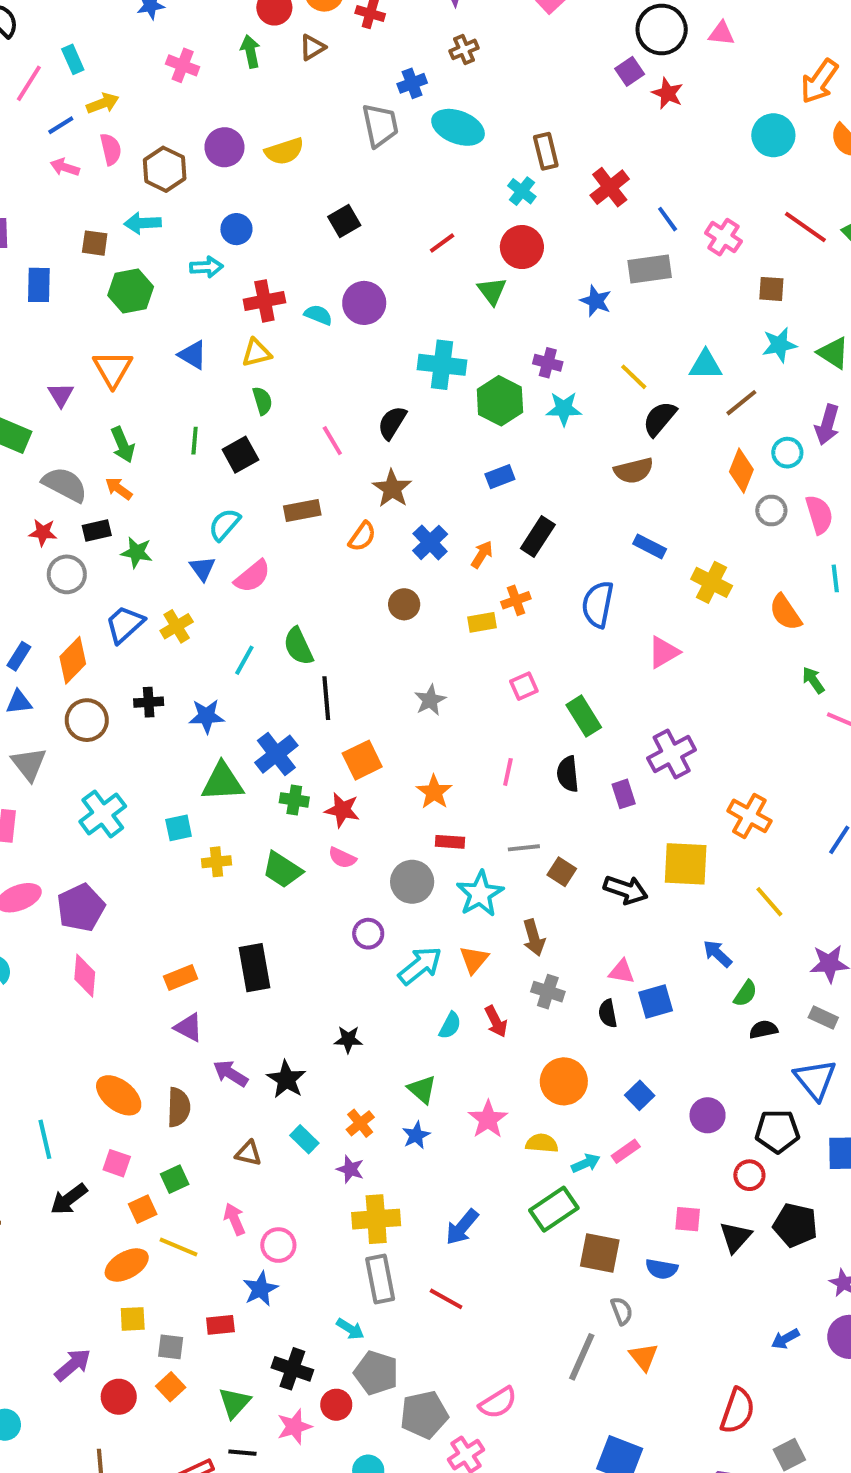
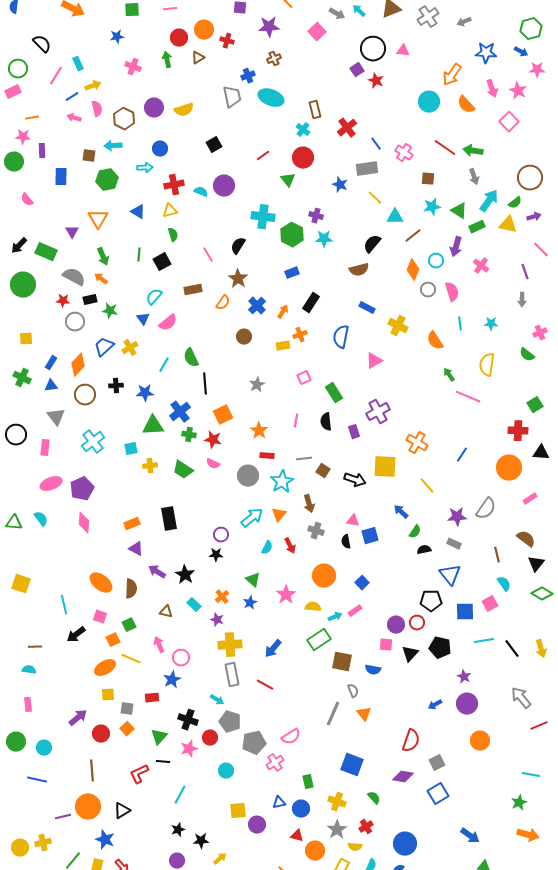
yellow line: (634, 377) -> (375, 198), moved
purple circle: (368, 934) -> (221, 535), moved
purple circle: (708, 1115) -> (396, 625), moved

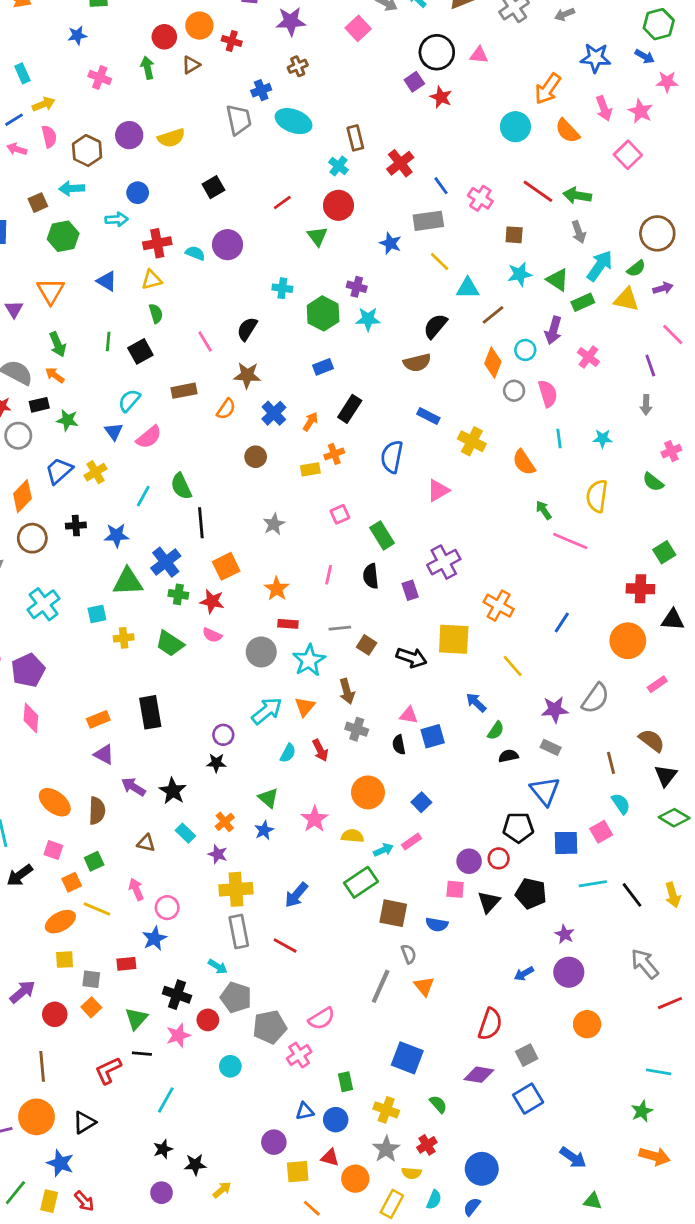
brown square: (89, 156) -> (38, 203), turned -32
cyan cross: (263, 217) -> (282, 288), size x0.6
brown star: (238, 279) -> (247, 375), turned -30
yellow square: (238, 811) -> (298, 1172), moved

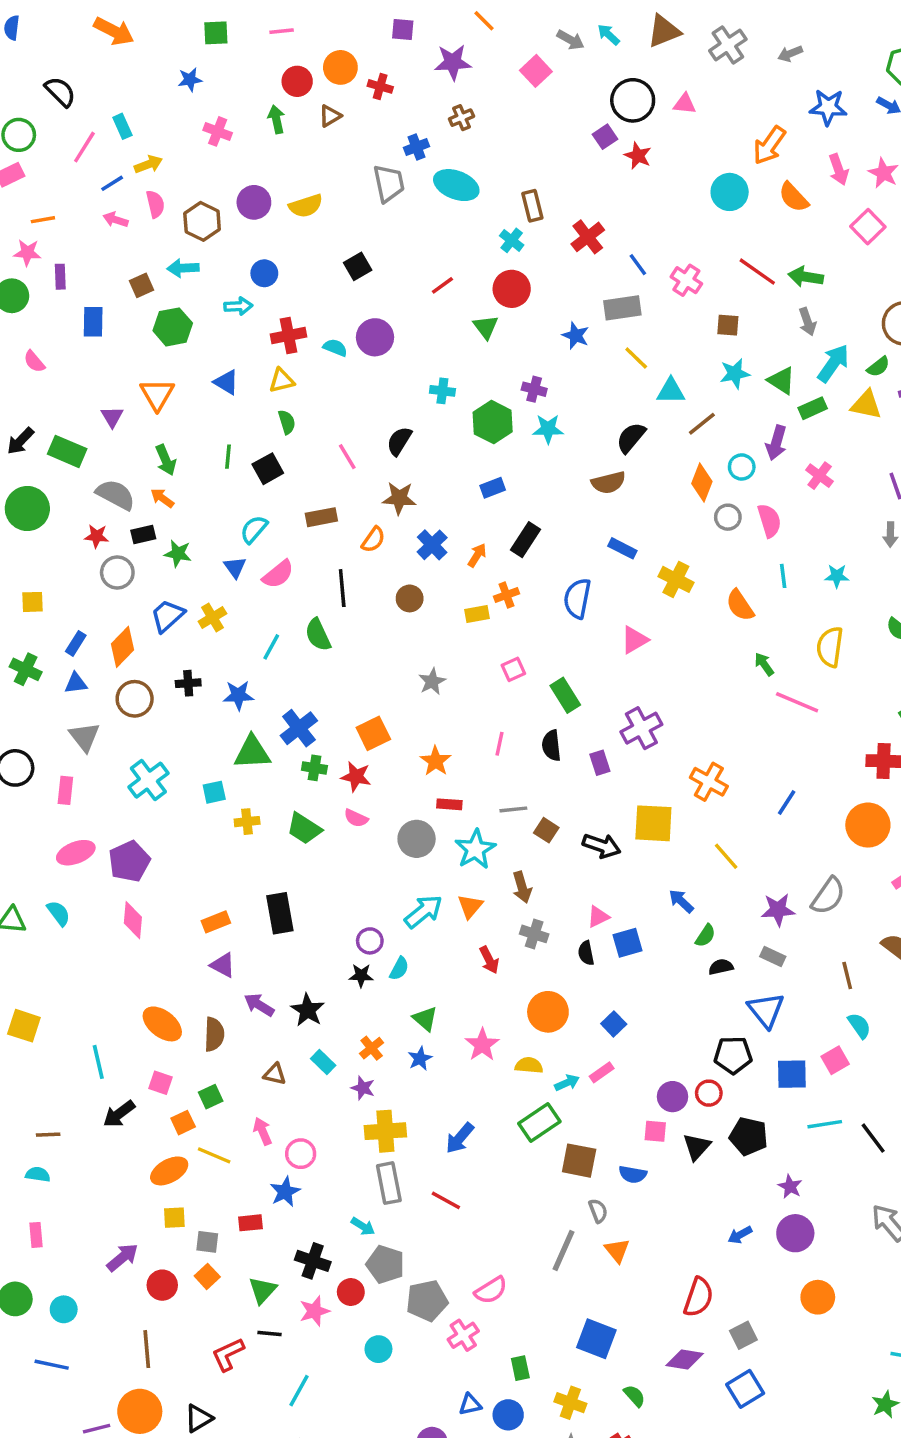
black line: (201, 523) -> (342, 588), moved
pink triangle: (409, 715) -> (598, 917), turned -36
cyan semicircle: (288, 753) -> (399, 969), moved

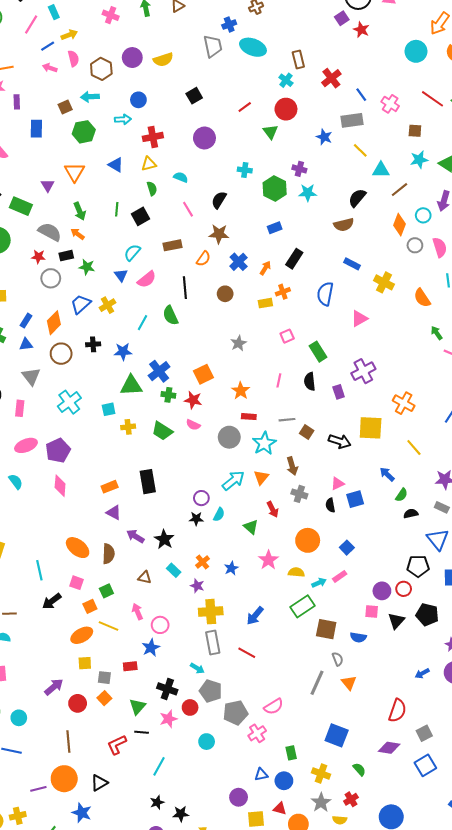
cyan semicircle: (335, 348) -> (181, 177), moved
green triangle: (425, 1019) -> (251, 527), moved

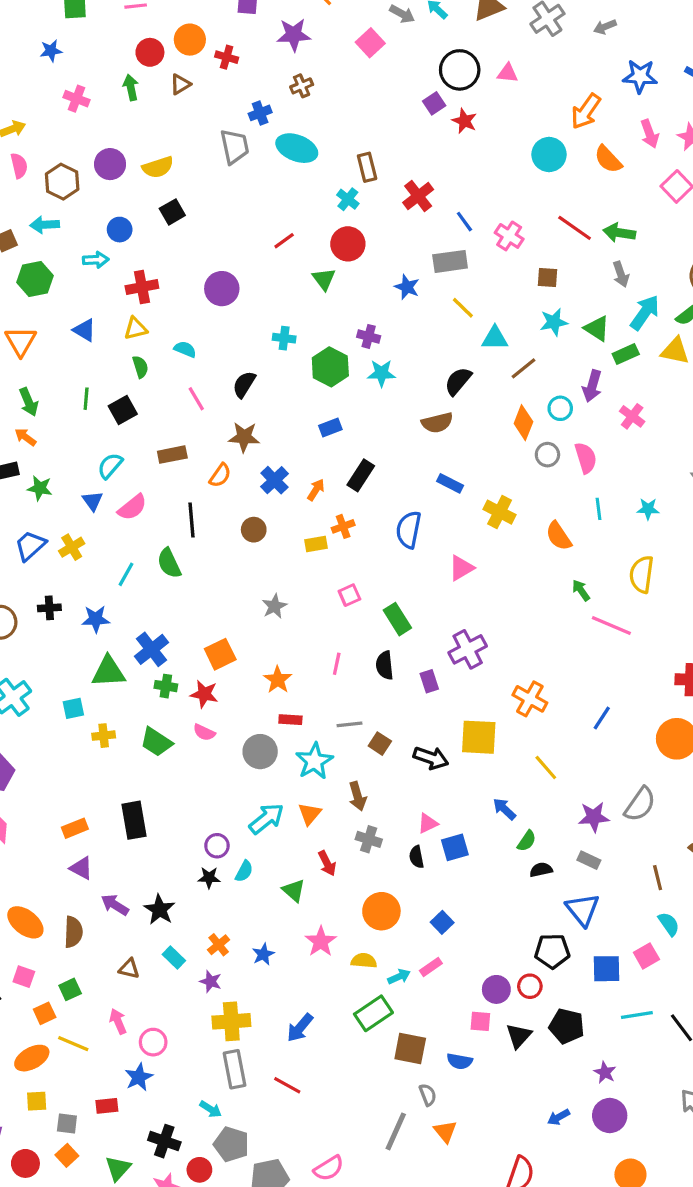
black square: (194, 96) -> (172, 212), moved

